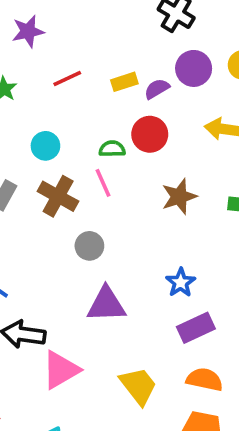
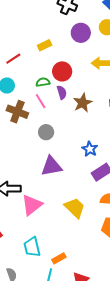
red line: (67, 78) -> (13, 59), moved
purple semicircle: (157, 89) -> (62, 92), moved, turned 112
gray circle: (89, 246) -> (46, 132), moved

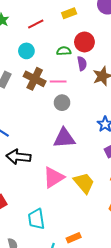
pink line: (41, 101) -> (58, 81), moved, turned -63
pink triangle: (32, 205) -> (53, 177), moved
orange rectangle: (59, 258) -> (74, 238), moved

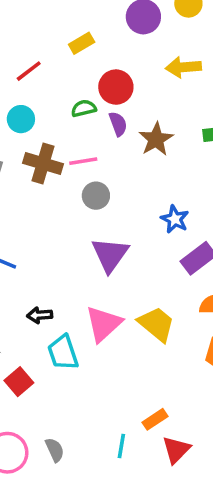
purple triangle: (64, 138) -> (110, 255), turned -40
black arrow: (19, 157) -> (40, 315), moved, size x0.6
cyan trapezoid: (36, 219) -> (63, 353), moved

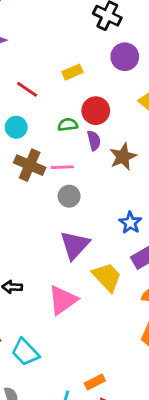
red line: (29, 71) -> (27, 89), turned 65
yellow trapezoid: (156, 324) -> (107, 277), moved
cyan trapezoid: (63, 353) -> (25, 352), moved, turned -32

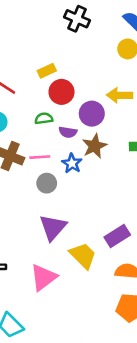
purple circle: (125, 57) -> (92, 114), moved
red circle: (96, 111) -> (62, 92), moved
purple semicircle: (94, 141) -> (68, 132), turned 114
blue star: (130, 223) -> (72, 163), moved

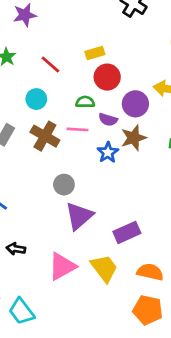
pink line: (40, 157) -> (78, 129), moved
gray circle: (47, 183) -> (64, 185), moved
purple rectangle: (117, 236) -> (127, 232), moved
yellow trapezoid: (83, 256) -> (104, 268), moved

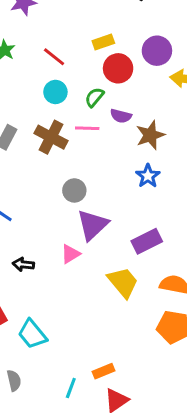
cyan circle: (36, 99) -> (55, 92), moved
green semicircle: (85, 102) -> (94, 97), turned -48
purple circle: (135, 104) -> (157, 51), moved
blue star: (108, 152) -> (148, 176), moved
pink triangle: (62, 266) -> (70, 254), moved, size x0.6

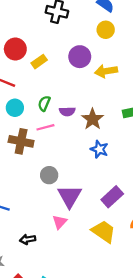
red circle: (118, 68) -> (15, 49), moved

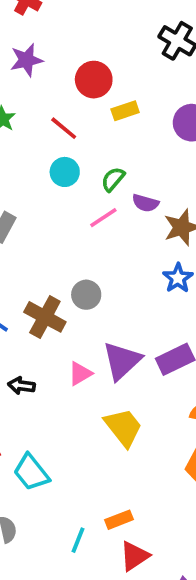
pink line: (45, 127) -> (103, 218), turned -36
brown cross: (21, 141) -> (45, 317), moved
purple triangle: (70, 196) -> (122, 361), moved
yellow trapezoid: (104, 231) -> (123, 427), moved

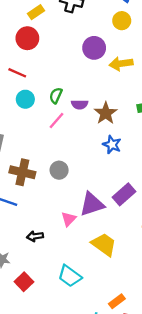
yellow rectangle: (125, 111) -> (36, 12), moved
brown cross: (45, 317) -> (22, 172), moved
purple triangle: (122, 361) -> (92, 204), turned 40
cyan trapezoid: (31, 472) -> (70, 276), moved

